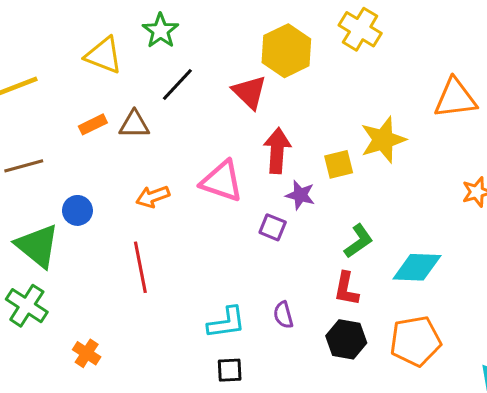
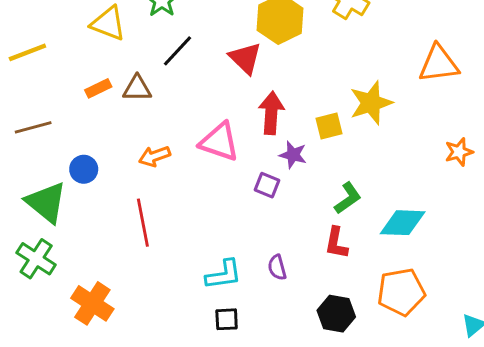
black hexagon: (346, 339) -> (336, 314), moved
orange cross: (87, 353) -> (92, 303), size x1.6

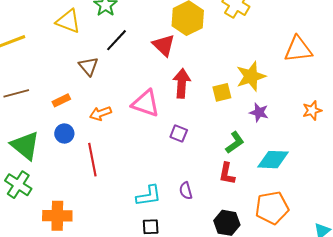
orange rectangle: (98, 88) -> (61, 100), moved
brown triangle: (137, 88) -> (88, 66), turned 50
purple star: (293, 155) -> (259, 112), moved
blue circle: (84, 169) -> (64, 133), moved
orange cross: (92, 303) -> (57, 216), turned -32

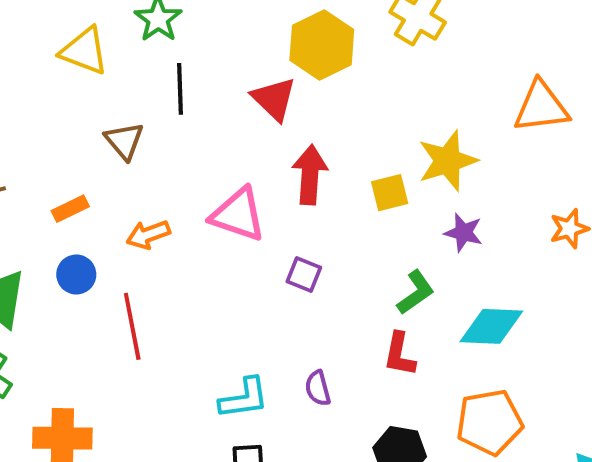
black line: (117, 40) -> (180, 89), turned -45

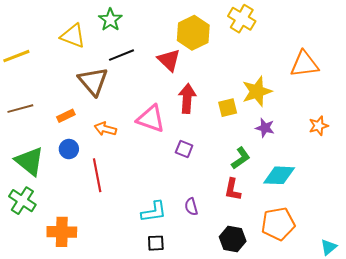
black line: (180, 89) -> (121, 55), turned 70
brown triangle: (124, 141) -> (93, 81), size x1.5
orange arrow: (148, 235) -> (105, 129), turned 35

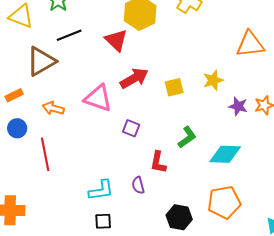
brown triangle: (93, 81) -> (41, 61), turned 40
yellow star: (257, 91) -> (213, 80), moved, size x0.7
red arrow: (187, 98) -> (134, 78), turned 56
purple star: (265, 128) -> (238, 106), moved
red L-shape: (233, 189) -> (158, 162), moved

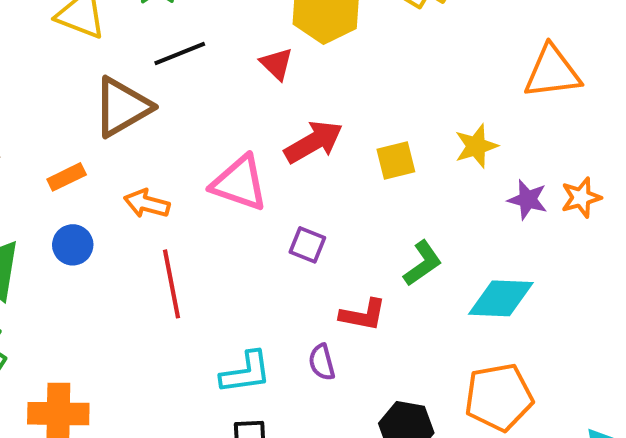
red triangle: (116, 40) -> (276, 64), size x0.7
red line: (45, 154) -> (172, 284), moved
red L-shape: (158, 162) -> (363, 315), turned -90

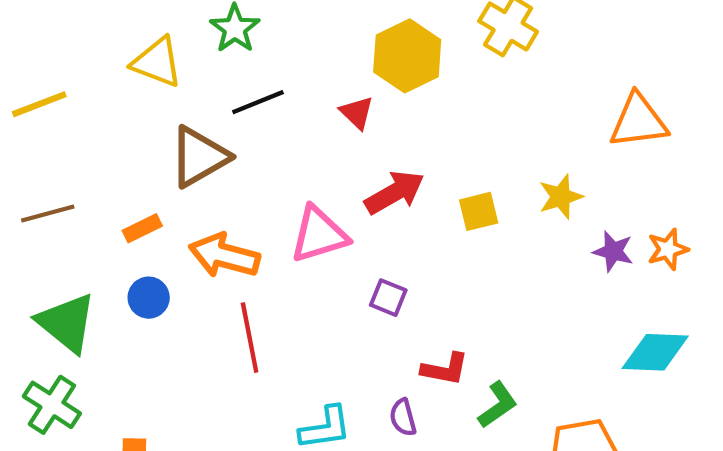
pink triangle: (239, 183) -> (319, 235), turned -36
orange arrow: (147, 204) -> (224, 256), size x1.5
green L-shape: (423, 263) -> (498, 405), moved
cyan diamond: (501, 298) -> (655, 352), moved

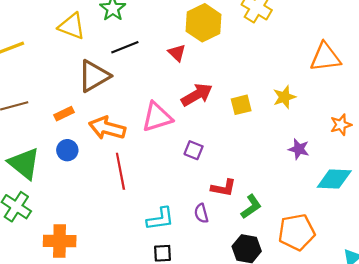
purple star: (613, 251) -> (299, 149), moved

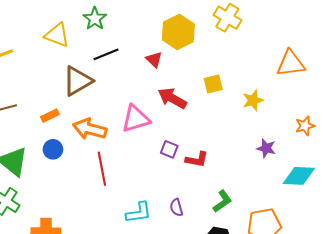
red arrow: (197, 95) -> (172, 98), turned -120
yellow square: (241, 105) -> (213, 84), moved
red L-shape: (223, 188) -> (197, 160), moved

